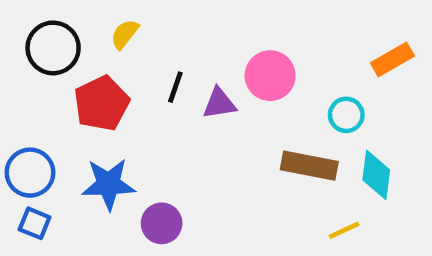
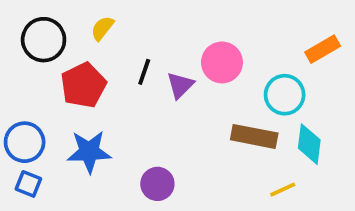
purple triangle: (219, 103) -> (180, 85), turned -36
cyan circle: (346, 115) -> (285, 95), size x1.4
purple circle: (162, 223) -> (157, 184), moved

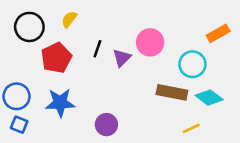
cyan diamond: (309, 144) -> (209, 98), turned -60

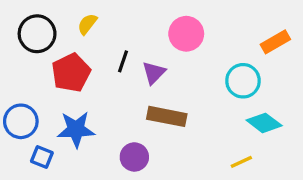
pink circle: (150, 42) -> (186, 34), moved
brown rectangle: (172, 92) -> (167, 116), moved
blue square: (19, 125) -> (42, 157), moved

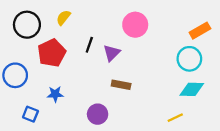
cyan circle: (243, 81) -> (189, 59), moved
brown rectangle: (167, 116) -> (121, 85), size x0.7
blue circle: (21, 121) -> (15, 75), moved
cyan diamond: (264, 123) -> (192, 89), turned -35
blue star: (76, 129) -> (55, 94), size x0.6

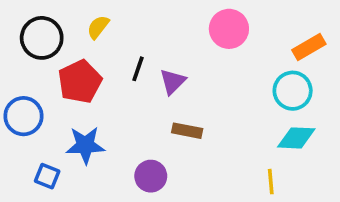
pink circle: (135, 25) -> (229, 29), moved
blue star: (55, 94) -> (85, 145), size x1.5
yellow line: (175, 118) -> (271, 182), turned -70

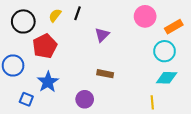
pink circle: (229, 29) -> (145, 16), moved
black line: (138, 69) -> (78, 13), moved
purple triangle: (173, 82) -> (102, 35), moved
blue star: (85, 145) -> (48, 82), turned -30

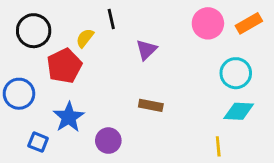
black line: (78, 13) -> (111, 19), turned -32
yellow semicircle: (55, 15) -> (85, 38), moved
orange rectangle: (174, 27) -> (249, 23), moved
purple circle: (85, 99) -> (108, 141), moved

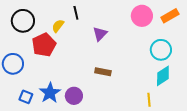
cyan diamond: (239, 111) -> (163, 76), turned -35
blue star: (69, 117) -> (50, 93), moved

